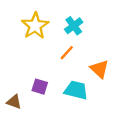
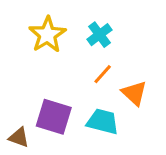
orange line: (67, 53) -> (103, 74), moved
purple square: (40, 87) -> (54, 117), size x1.6

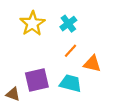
orange triangle: (134, 93) -> (92, 64), turned -30
purple square: (54, 117) -> (37, 80), turned -30

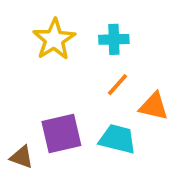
cyan cross: (68, 24) -> (114, 39), turned 35

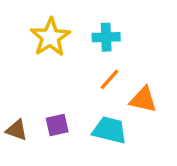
purple square: (61, 133) -> (57, 125), size x0.6
brown triangle: (22, 157) -> (17, 130), moved

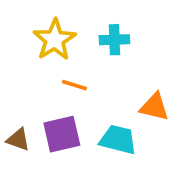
orange line: (109, 79) -> (74, 85), moved, turned 65
purple square: (57, 125) -> (62, 134), size x1.5

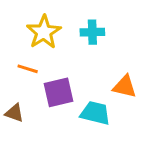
orange line: (74, 85) -> (28, 69), moved
purple square: (62, 134) -> (59, 92), moved

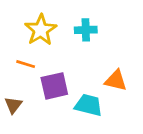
brown triangle: (14, 113) -> (13, 105), turned 48

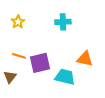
yellow star: (41, 30) -> (18, 22), moved, size x0.6
orange line: (26, 64) -> (19, 56), moved

